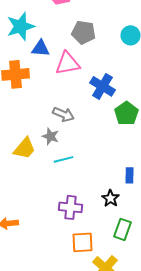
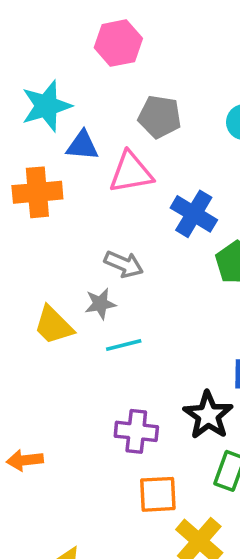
gray star: (50, 136) -> (100, 304), turned -30
yellow trapezoid: (24, 148) -> (54, 325), turned 95
black star: (110, 198) -> (208, 415), size x1.5

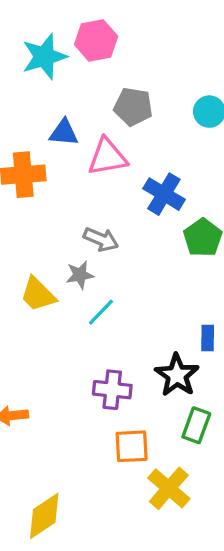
cyan star: (46, 106) -> (44, 57), moved
cyan line: (124, 345) -> (101, 312), turned -32

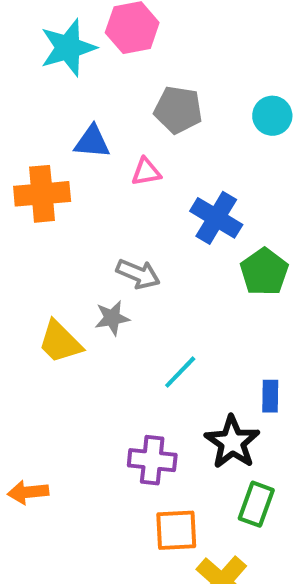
pink triangle: (107, 157) -> (146, 172), size x0.6
cyan line: (101, 312) -> (180, 372), moved

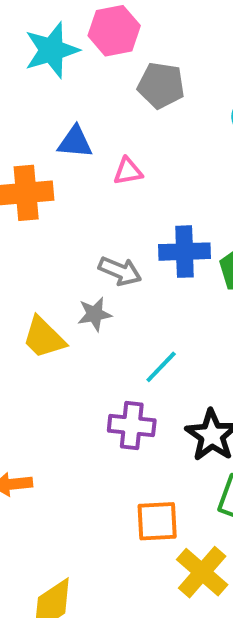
gray pentagon: (178, 110) -> (161, 85), moved
blue cross: (216, 218) -> (185, 252), moved, turned -33
purple cross: (152, 460) -> (132, 425), moved

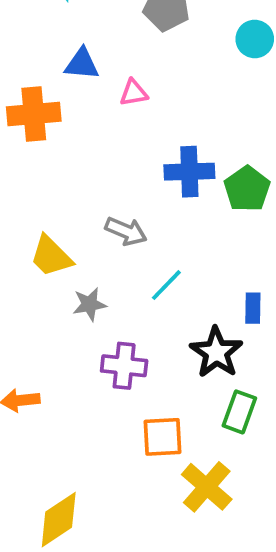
gray arrow: (120, 271) -> (126, 231), moved
gray star: (95, 314) -> (89, 304), moved
purple cross: (132, 425) -> (124, 366), moved

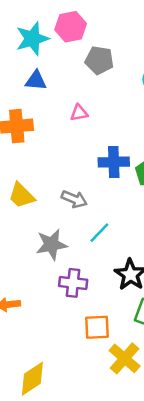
blue triangle: (82, 64) -> (36, 81), moved
yellow trapezoid: (51, 256) -> (22, 196), moved
gray star: (89, 304) -> (51, 245), size x1.5

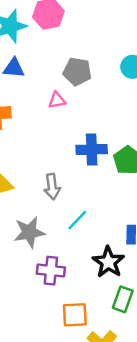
gray pentagon: (99, 60) -> (77, 72), moved
gray arrow: (74, 199) -> (52, 187), turned 60

